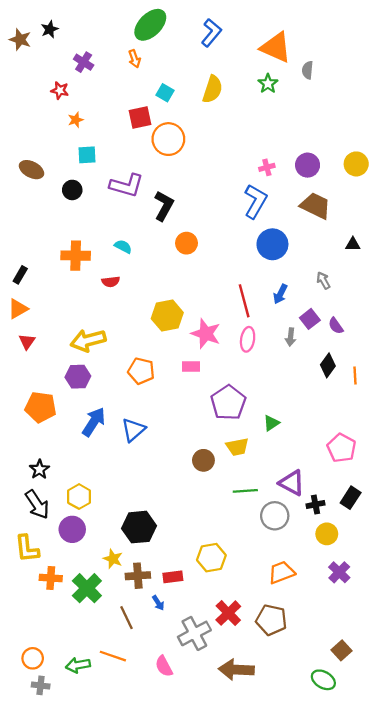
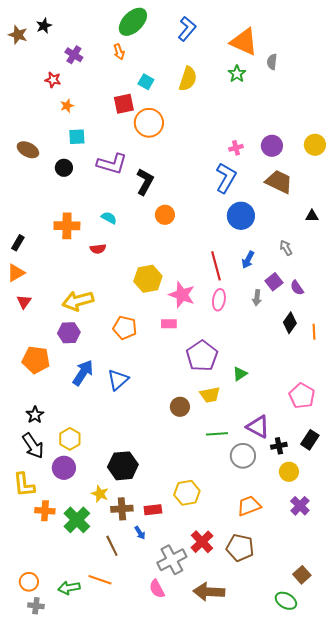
pink semicircle: (164, 666) -> (157, 589), moved

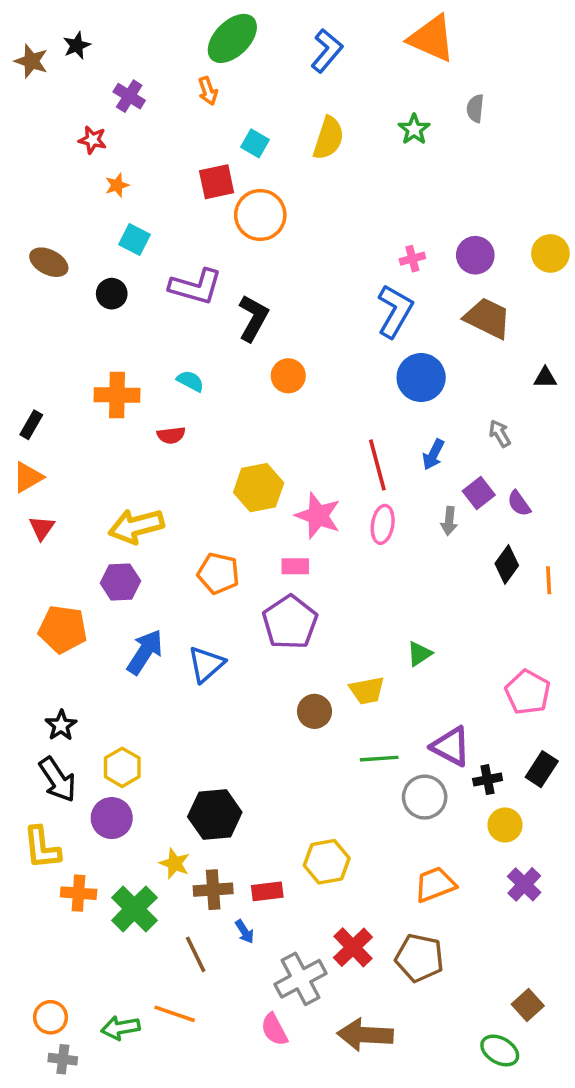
orange triangle: (244, 42) -> (432, 38), moved
cyan square: (77, 137) -> (134, 239), turned 30
purple pentagon: (202, 356) -> (290, 622), moved

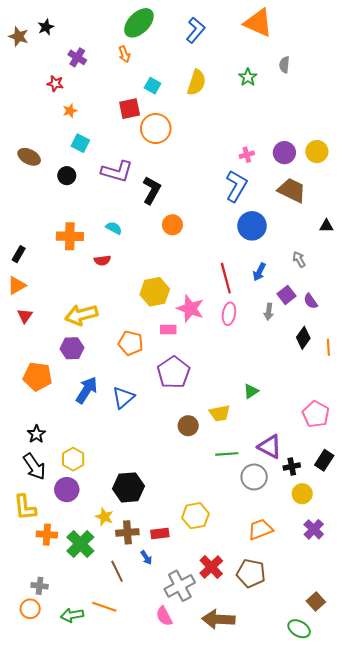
yellow circle: (550, 253) -> (317, 152), moved
pink rectangle: (295, 566) -> (168, 329), moved
gray cross: (63, 1059) -> (40, 586), moved

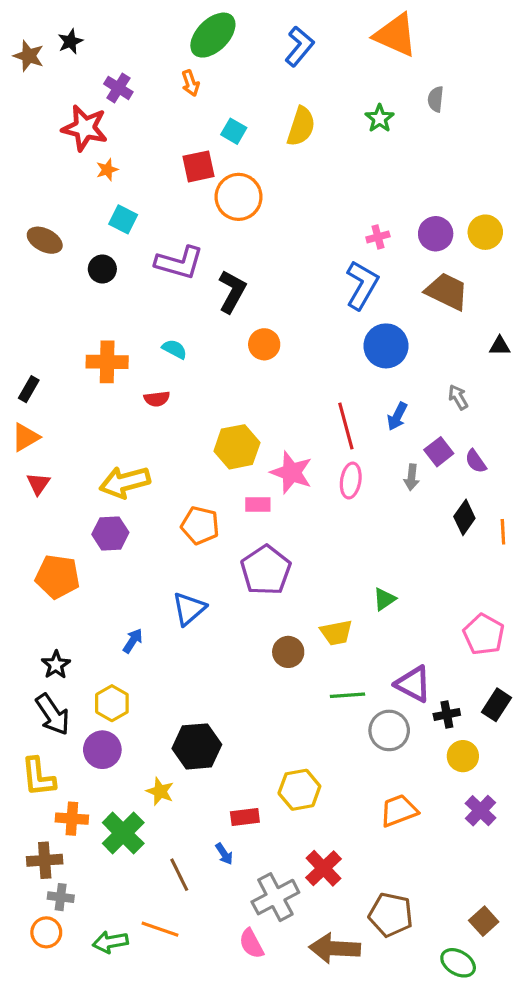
red star: (55, 84) -> (85, 128), size x1.8
blue arrow: (87, 390) -> (133, 641), moved, size x0.6
brown cross: (127, 532) -> (45, 860), moved
brown pentagon: (251, 573) -> (391, 915), moved

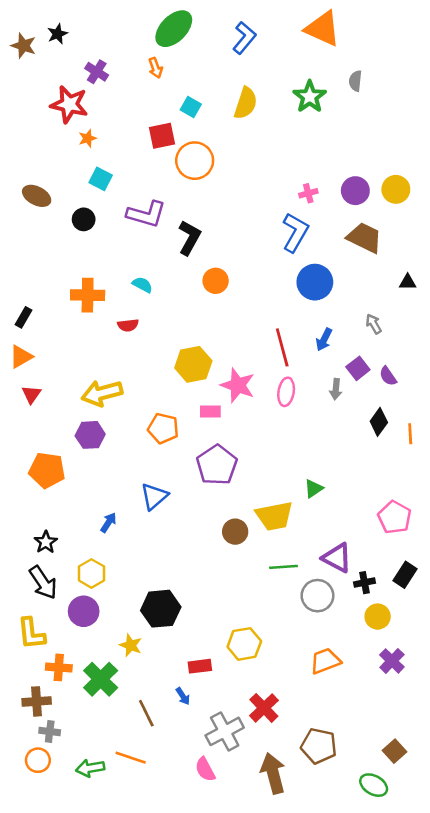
green star: (380, 118) -> (310, 97), size x1.4
yellow trapezoid: (336, 633) -> (274, 516), size x1.4
brown arrow: (335, 948) -> (273, 773), turned 72

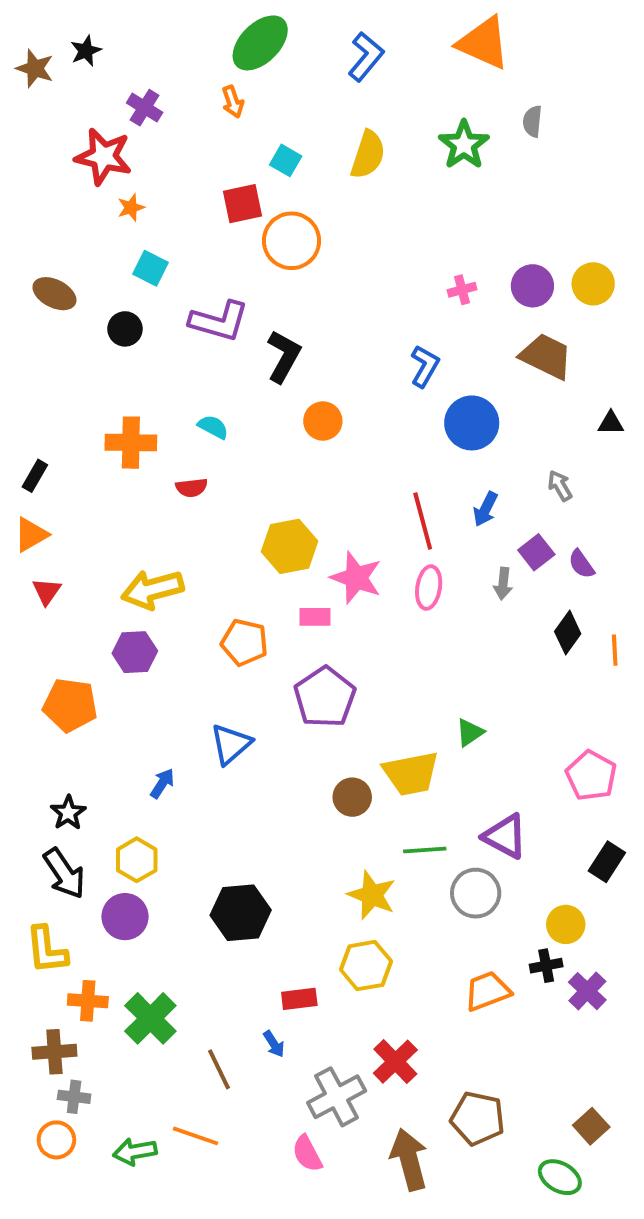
blue L-shape: (295, 232) -> (425, 366), moved, size x0.7
black cross: (364, 583) -> (546, 966), moved
yellow star: (131, 645) -> (372, 895), moved, size x1.4

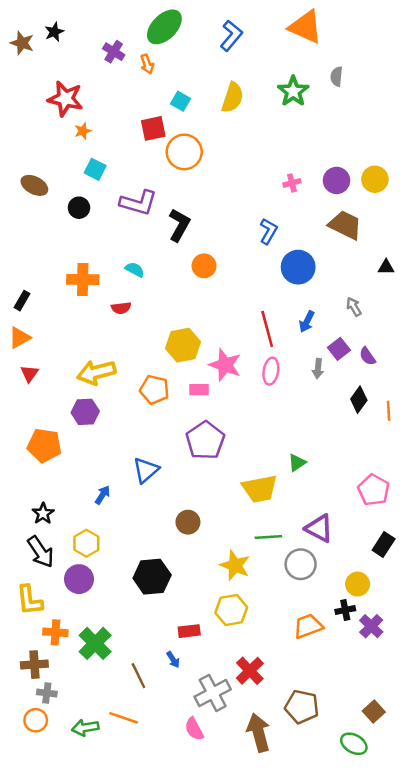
purple cross: (145, 108) -> (114, 52), moved
orange pentagon: (244, 642) -> (155, 390), moved
brown circle: (352, 797) -> (188, 522), moved

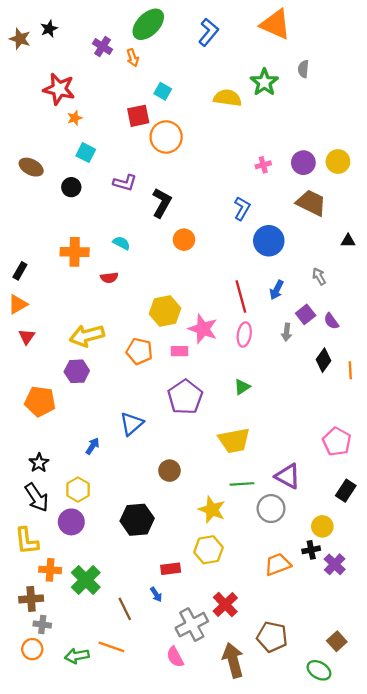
yellow semicircle: (233, 97) -> (227, 98), moved, turned -100
purple L-shape: (138, 203) -> (125, 183), size x0.7
green triangle: (297, 463) -> (242, 387), moved

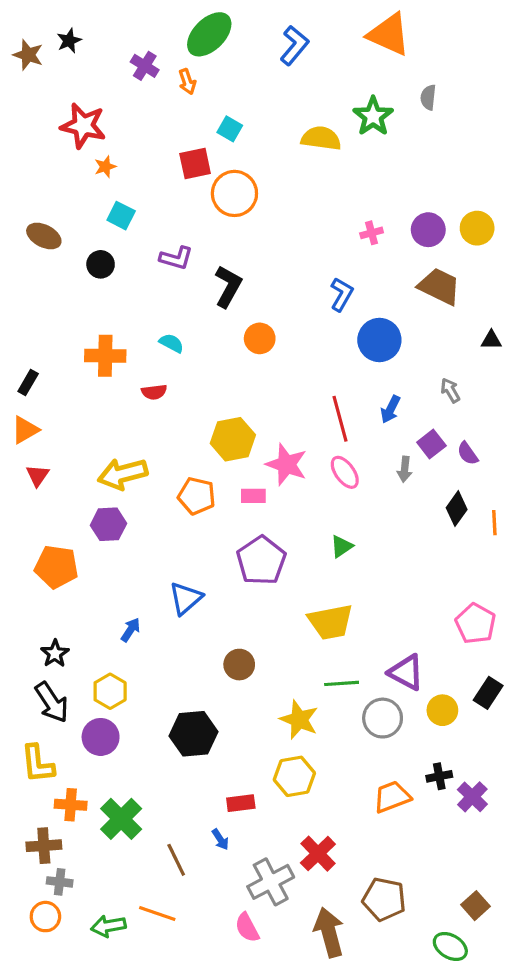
pink ellipse: (244, 334) -> (345, 472), turned -45
yellow circle: (322, 526) -> (442, 710), moved

